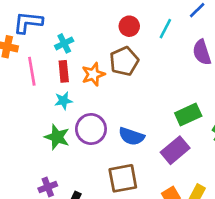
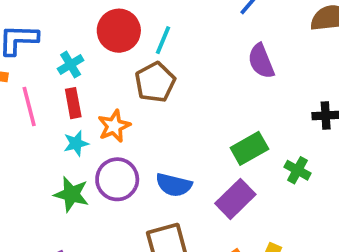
red circle: (129, 26) -> (119, 31), moved, size x1.5
cyan line: (165, 29) -> (163, 40), moved
orange star: (93, 74) -> (114, 126), moved

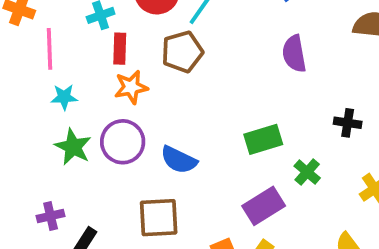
red rectangle: (73, 103) -> (120, 49), moved
cyan star: (76, 143) -> (64, 97), moved
purple rectangle: (235, 199) -> (264, 206), moved

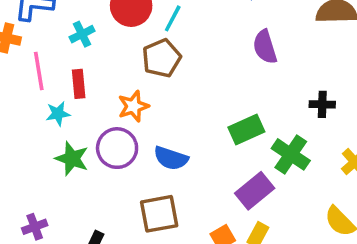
red rectangle: (120, 49) -> (79, 84), moved
orange star: (131, 87) -> (133, 106), moved
green cross: (307, 172) -> (291, 154), size x1.5
purple cross: (51, 216) -> (35, 227), moved

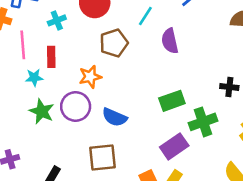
cyan line: (173, 18) -> (145, 16), moved
purple semicircle: (265, 47) -> (170, 41), moved
green cross: (291, 154) -> (203, 122), turned 32

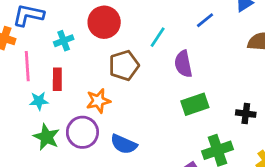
green rectangle: (172, 101) -> (195, 104), moved

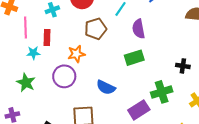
green rectangle: (195, 104) -> (134, 58), moved
green star: (46, 137) -> (26, 83), moved
blue semicircle: (124, 144) -> (106, 87), moved

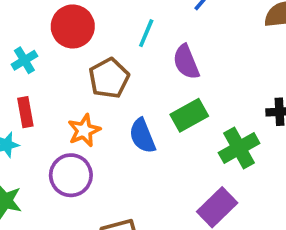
blue semicircle: (106, 87) -> (142, 136), moved, turned 54
green cross: (162, 92) -> (239, 148), moved

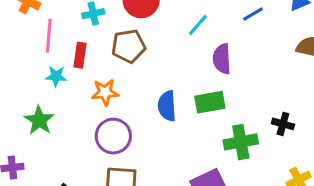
brown pentagon: (109, 78) -> (128, 46), moved
orange star: (84, 130) -> (105, 92), moved
purple circle: (71, 175) -> (113, 136), moved

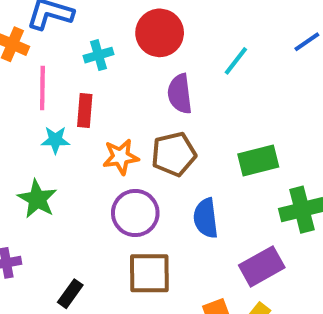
brown pentagon: (128, 46) -> (174, 154), moved
purple semicircle: (222, 59) -> (180, 94), moved
blue semicircle: (167, 106) -> (206, 218), moved

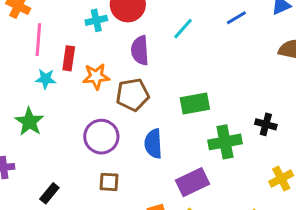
cyan cross: (99, 55) -> (96, 20), moved
orange star: (121, 157) -> (96, 77), moved
brown square: (149, 273) -> (109, 182), size x0.6

